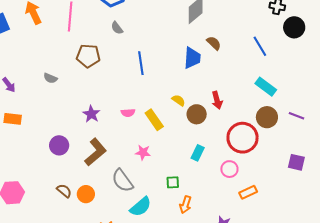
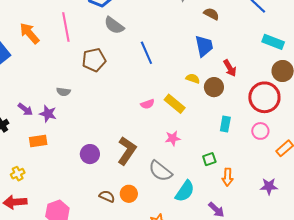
gray semicircle: (117, 28) -> (114, 25), size x1.5
blue trapezoid: (192, 58) -> (204, 46), moved
purple star: (91, 114) -> (48, 114), moved

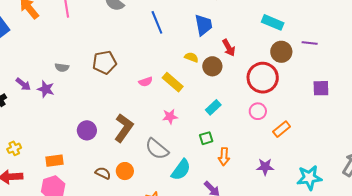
blue line: (146, 53) -> (157, 22), moved
brown pentagon: (94, 60) -> (105, 62), moved
cyan rectangle: (225, 124) -> (213, 107), moved, turned 35
orange rectangle: (38, 141) -> (55, 161), moved

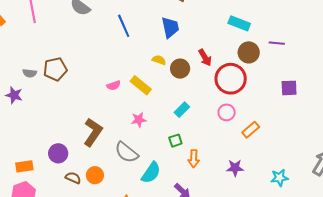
red arrow: (229, 48) -> (205, 58), moved
brown pentagon: (105, 62) -> (55, 69), moved
purple circle: (87, 130) -> (58, 153), moved
cyan star: (309, 178) -> (279, 178), size x0.7

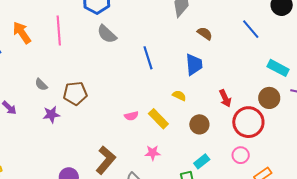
cyan rectangle: (239, 23) -> (278, 68), moved
brown circle: (180, 69) -> (199, 124), moved
gray semicircle: (30, 73) -> (41, 85), moved, turned 32
purple star: (14, 95) -> (51, 114), moved, turned -30
cyan rectangle: (182, 110) -> (202, 161), moved

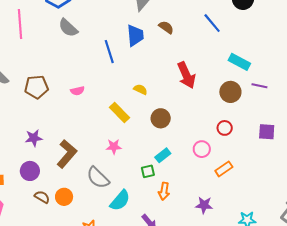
blue trapezoid: (194, 64) -> (135, 35), moved
red arrow: (225, 98) -> (186, 75), moved, size x1.5
purple star: (51, 114) -> (34, 138), moved
pink semicircle: (131, 116) -> (77, 91), moved
red circle: (248, 122) -> (225, 128), moved, size x0.5

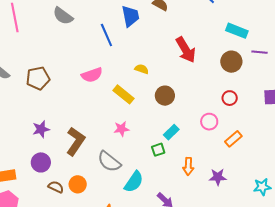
pink semicircle: (77, 91) -> (92, 75), moved, size x1.5
orange arrow: (164, 191) -> (188, 166), moved

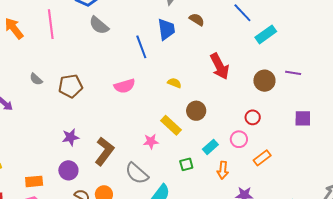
cyan rectangle: (237, 31) -> (266, 34), moved, turned -60
yellow rectangle: (123, 94) -> (171, 125), moved
red circle: (230, 98) -> (253, 117), moved
cyan rectangle: (171, 132) -> (210, 147), moved
orange arrow: (188, 166) -> (223, 170), moved

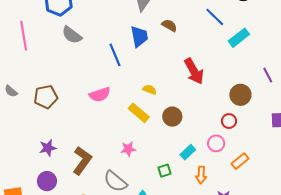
purple line: (293, 73) -> (268, 75), turned 56
brown circle: (264, 81) -> (240, 95), moved
yellow rectangle: (171, 125) -> (139, 113), moved

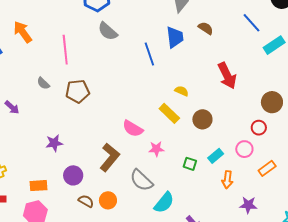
pink line: (24, 36) -> (65, 50), moved
pink semicircle: (100, 95) -> (133, 129), moved, turned 45
purple star: (48, 148) -> (54, 143), moved
green square: (165, 171) -> (190, 164), moved, turned 32

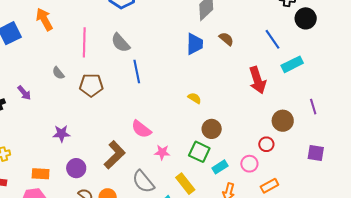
gray semicircle: (108, 31) -> (120, 43), moved
blue line: (149, 54) -> (137, 71), moved
red arrow: (227, 76) -> (257, 80), moved
yellow rectangle: (169, 113) -> (185, 184), moved
green square: (190, 164) -> (199, 152), moved, size x1.5

